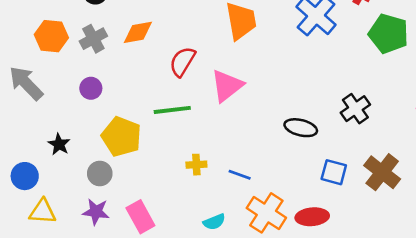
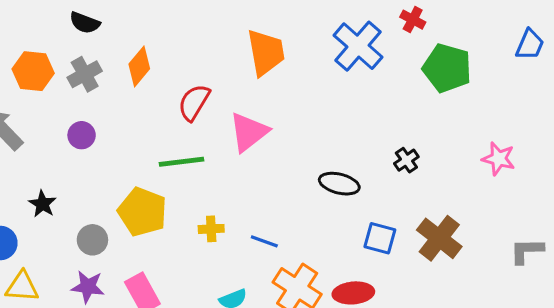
orange diamond: (138, 32) -> (139, 66), turned -40
black cross: (355, 109) -> (406, 160), size x0.7
yellow pentagon: (121, 137) -> (142, 212), moved

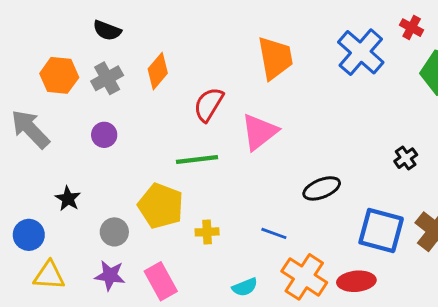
black ellipse: (339, 184) -> (322, 188), moved, turned -36
yellow cross: (211, 229) -> (207, 232), moved
blue square: (380, 238) -> (381, 231), size x1.5

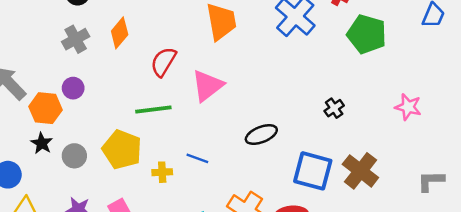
orange hexagon: (59, 75) -> (46, 108), moved
gray circle: (114, 232) -> (74, 156), moved
blue line: (274, 233) -> (197, 158), moved

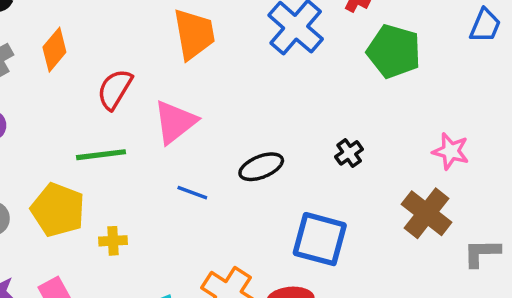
black ellipse: (261, 135) -> (261, 167), moved
blue line: (197, 158) -> (192, 193), moved
brown cross: (360, 171) -> (427, 213), moved

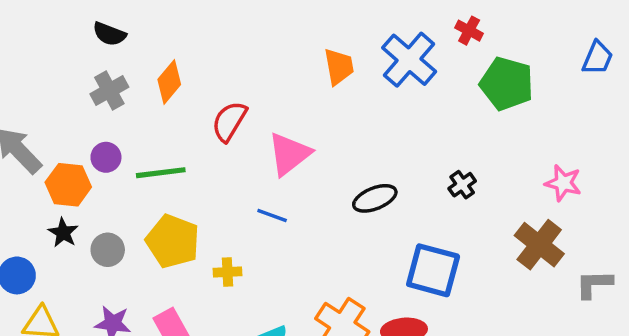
orange trapezoid: (194, 34) -> (339, 67), moved, size x0.7
green line: (101, 155) -> (161, 173), moved
blue line: (192, 193) -> (272, 216), moved

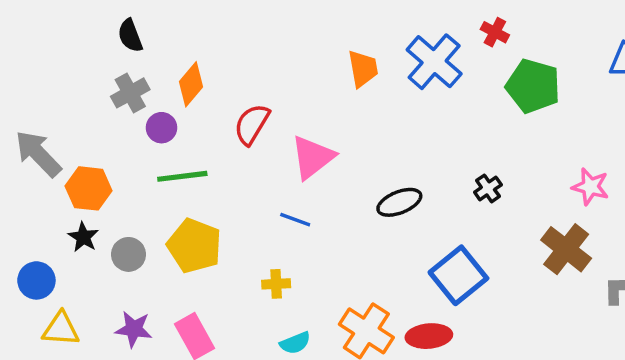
black semicircle: (109, 34) -> (130, 36), turned 48
purple circle: (106, 157) -> (161, 128), moved
blue square: (433, 270) -> (458, 275), turned 36
yellow cross: (228, 272) -> (276, 284), moved

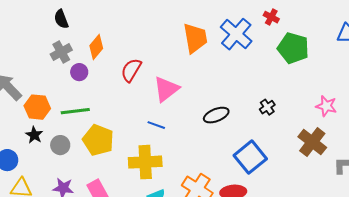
orange trapezoid: (363, 69) -> (195, 38), size x1.4
green line: (182, 176) -> (75, 111), moved
yellow cross: (276, 284) -> (145, 162), size x2.0

